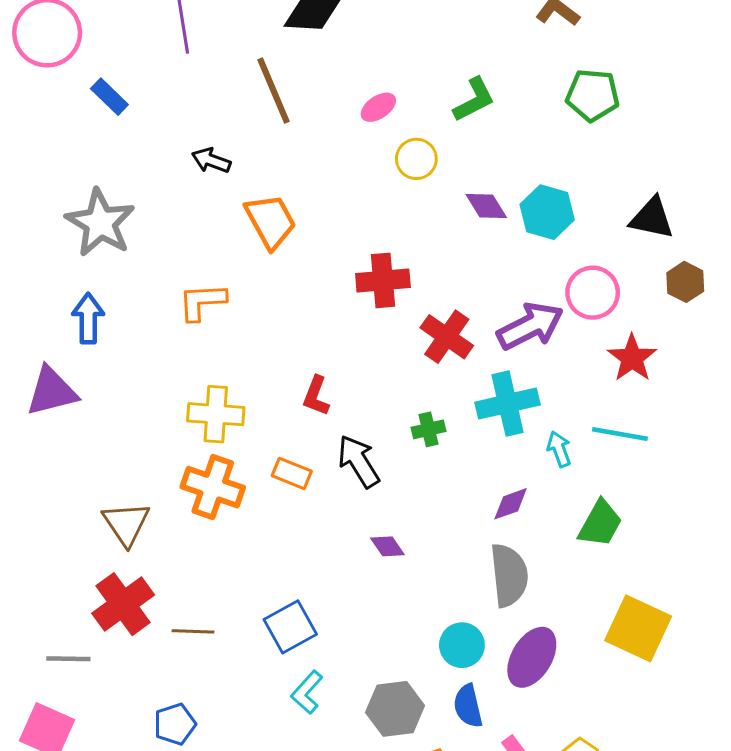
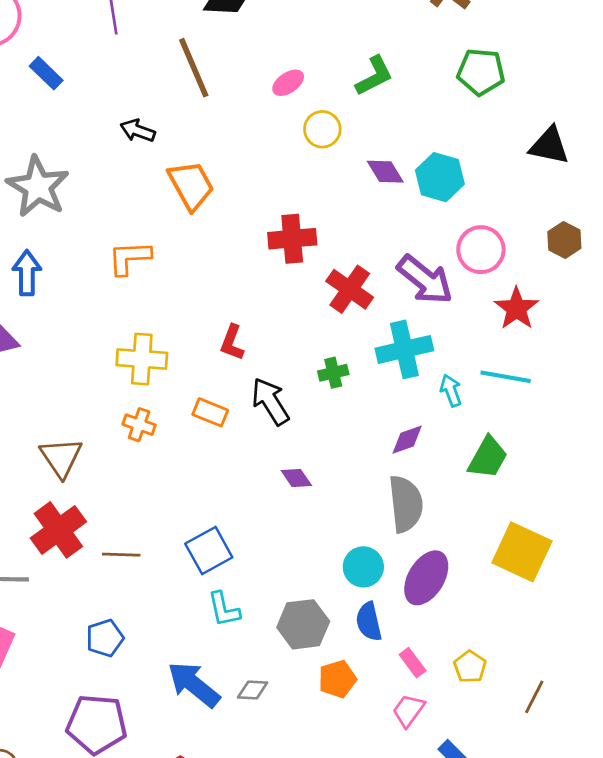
black triangle: (652, 218) -> (549, 146), moved
purple arrow: (530, 326) -> (425, 280), turned 66
orange cross: (213, 487) -> (139, 425), size x0.6
cyan L-shape: (307, 692) -> (224, 609), turned -54

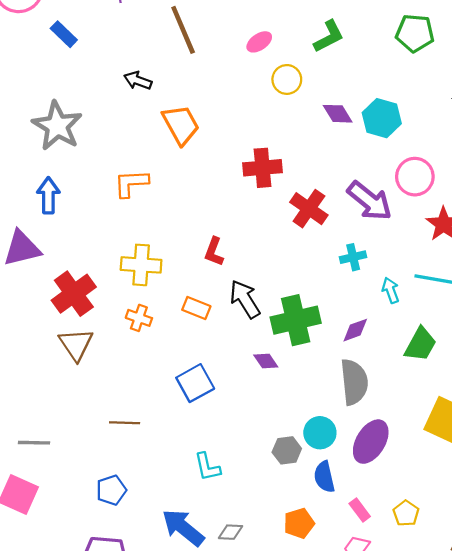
cyan cross: (404, 349) -> (353, 257), size x0.6
green cross: (333, 373) -> (296, 320), moved, size x2.0
red cross: (58, 530) -> (74, 294), moved
blue square: (209, 550) -> (195, 383), moved
gray hexagon: (303, 624) -> (287, 450), moved, size x0.7

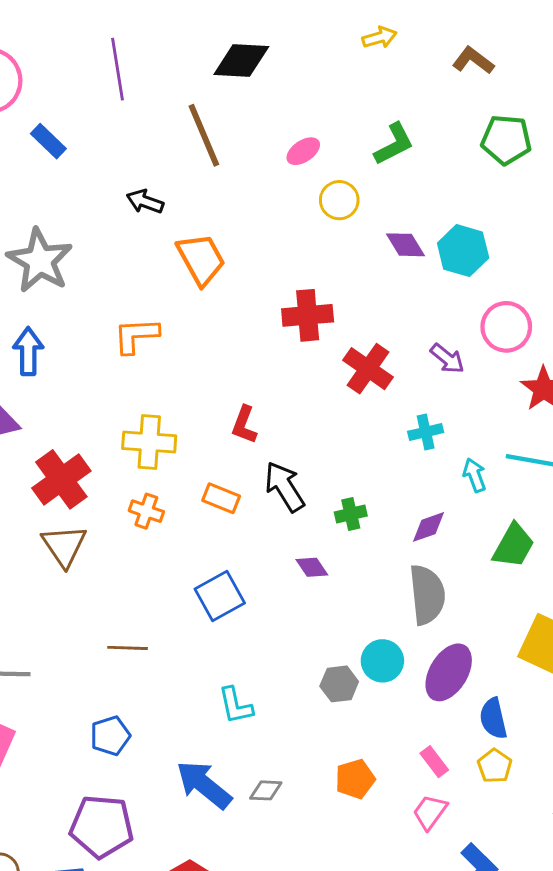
purple arrow: (370, 201) -> (447, 359), size x0.6
green cross: (296, 320) -> (351, 514), size x0.5
blue semicircle: (324, 477) -> (493, 718), moved

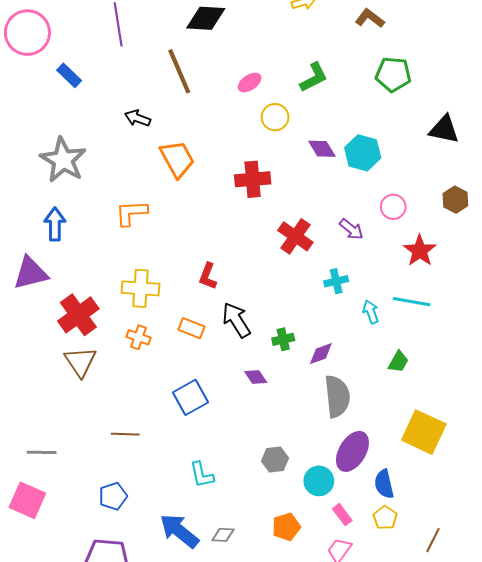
red cross: (308, 315) -> (253, 179), moved
pink circle: (506, 327) -> (393, 207), size x0.7
purple diamond: (428, 527) -> (321, 354), moved
green trapezoid: (513, 546) -> (398, 362), size x0.7
cyan circle: (382, 661) -> (319, 481), moved

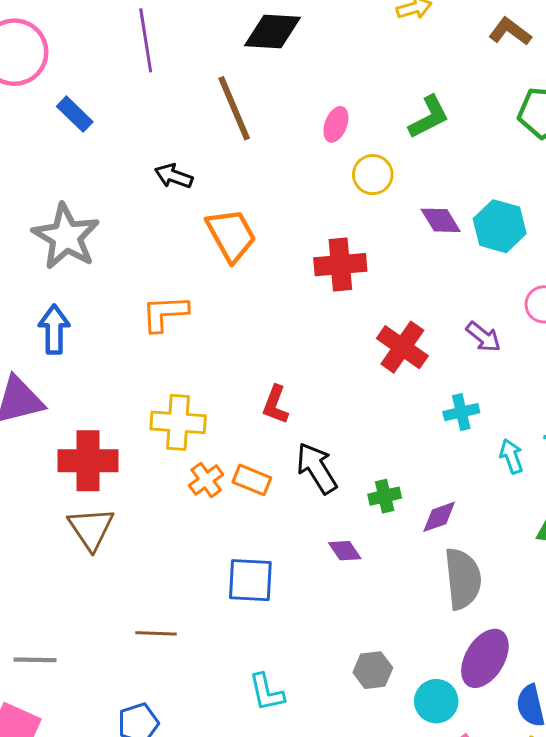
pink ellipse: (250, 83) -> (336, 124), turned -35
red cross: (78, 315) -> (88, 461), turned 36
orange cross: (138, 337) -> (206, 480), moved, turned 35
blue square: (190, 397) -> (250, 580), turned 32

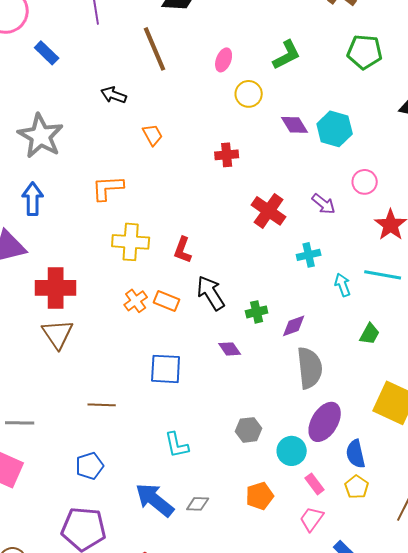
orange trapezoid: (231, 235) -> (153, 135), size x0.6
red cross: (340, 265) -> (227, 155), size x0.7
yellow cross: (178, 422) -> (131, 242), moved

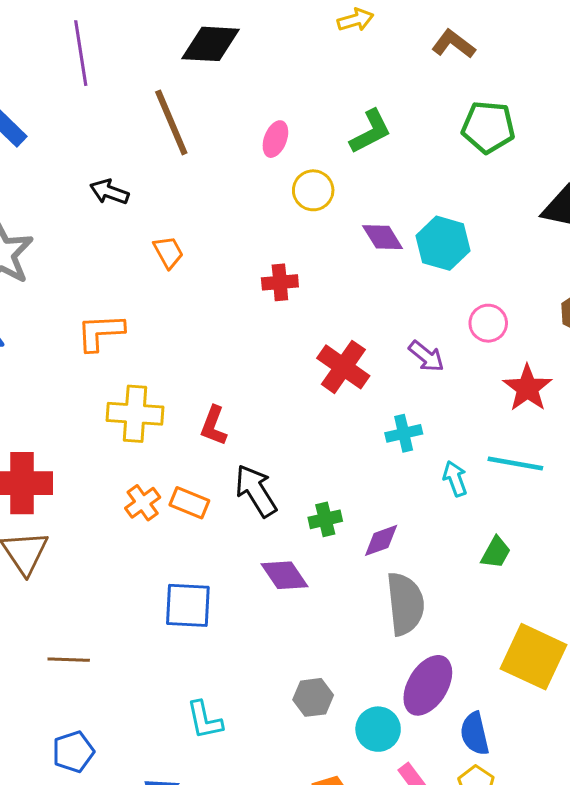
purple diamond: (230, 349) -> (284, 575), size x1.4
brown line: (102, 405) -> (69, 660), moved

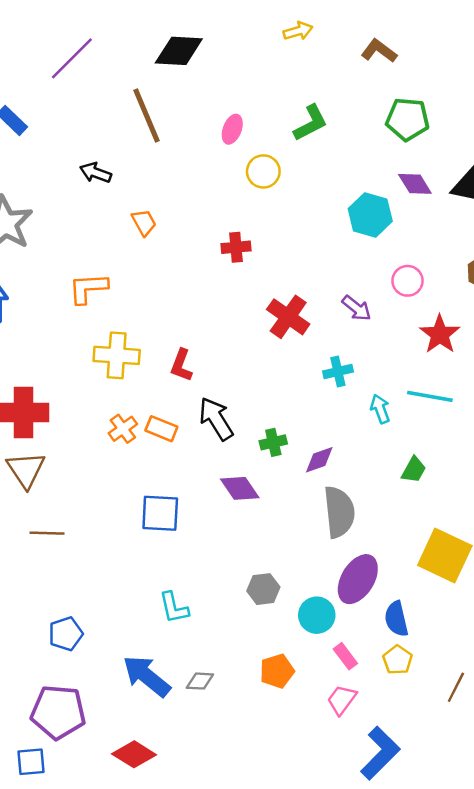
purple line: (81, 53) -> (72, 58), turned 54
purple diamond: (383, 237) -> (415, 184), moved
brown line: (69, 660) -> (47, 533), moved

